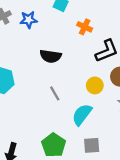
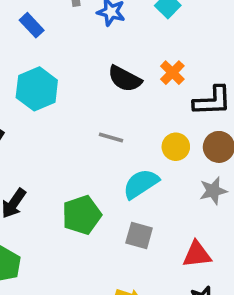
orange cross: (85, 27) -> (172, 73), moved
gray line: (55, 93) -> (111, 137), turned -64

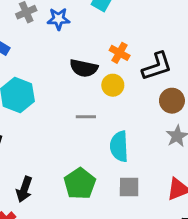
yellow circle: (176, 147) -> (113, 85), moved
cyan semicircle: (141, 184) -> (119, 146), turned -44

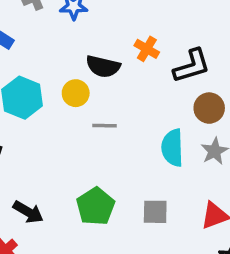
yellow circle: (113, 85) -> (76, 93), moved
cyan semicircle: (119, 146) -> (172, 148), moved
black arrow: (24, 189) -> (28, 212), turned -80

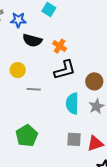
black semicircle: (103, 66) -> (32, 40), moved
black L-shape: (192, 66) -> (65, 70), moved
gray square: (155, 212) -> (74, 139), moved

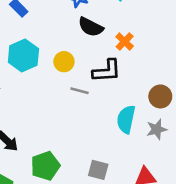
black L-shape: (65, 70) -> (107, 71), moved
green pentagon: (27, 136) -> (45, 166), moved
gray square: (74, 139) -> (98, 170), moved

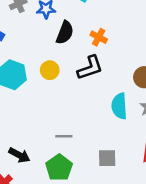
black semicircle: (91, 27) -> (65, 33), turned -80
gray line: (80, 91) -> (64, 136), moved

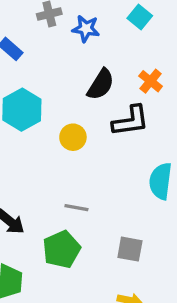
black semicircle: (65, 33) -> (101, 84), moved
yellow circle: (50, 70) -> (73, 137), moved

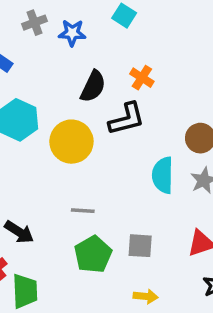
yellow circle: (73, 137) -> (71, 142), size x1.6
green pentagon: (61, 249) -> (93, 254), moved

